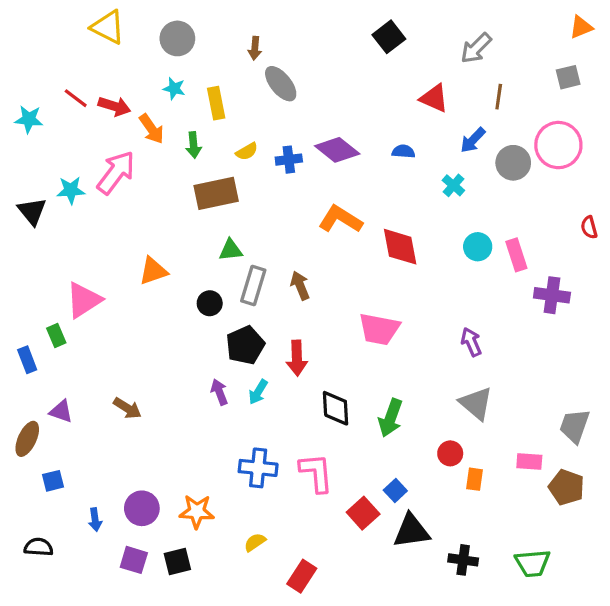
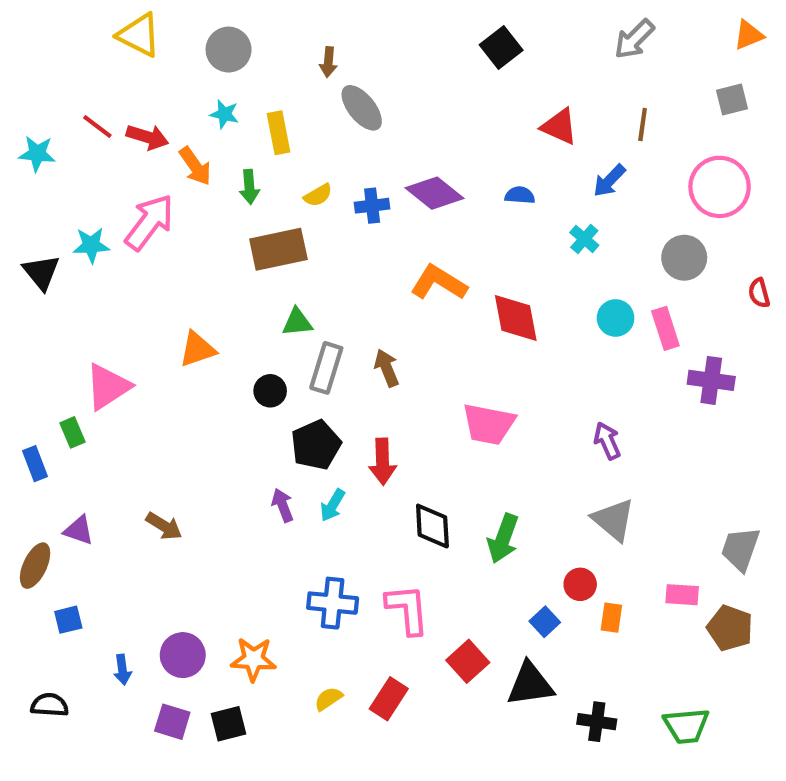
gray arrow: (476, 48) -> (634, 39), moved
gray circle: (513, 163) -> (684, 258), moved
blue square: (395, 491) -> (545, 622), moved
red rectangle: (302, 576) -> (389, 699), moved

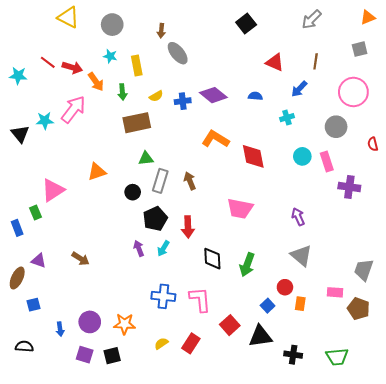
cyan cross: (584, 239) -> (287, 118), turned 32

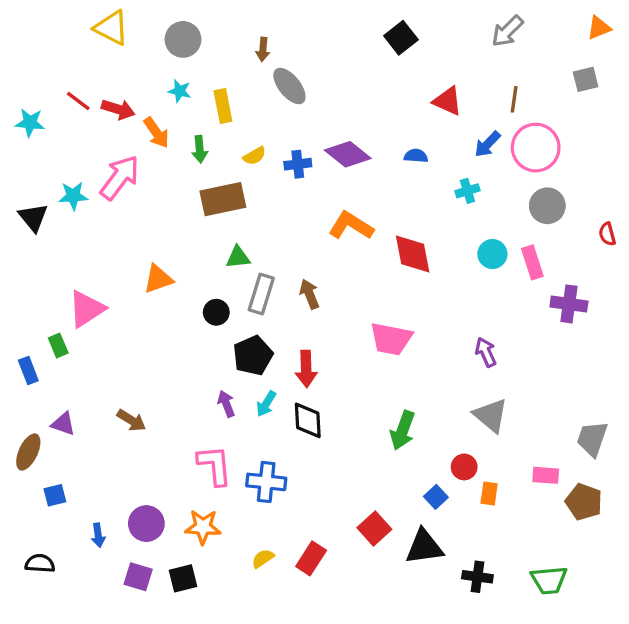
pink circle: (353, 92) -> (536, 148), moved
black diamond: (212, 259) -> (308, 420), moved
pink L-shape: (200, 299) -> (215, 465), moved

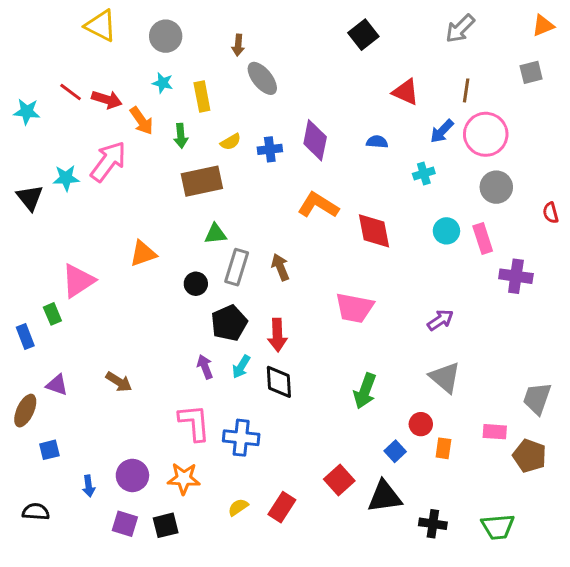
purple diamond: (348, 154) -> (315, 140), turned 63
purple arrow: (486, 352) -> (440, 320), turned 80

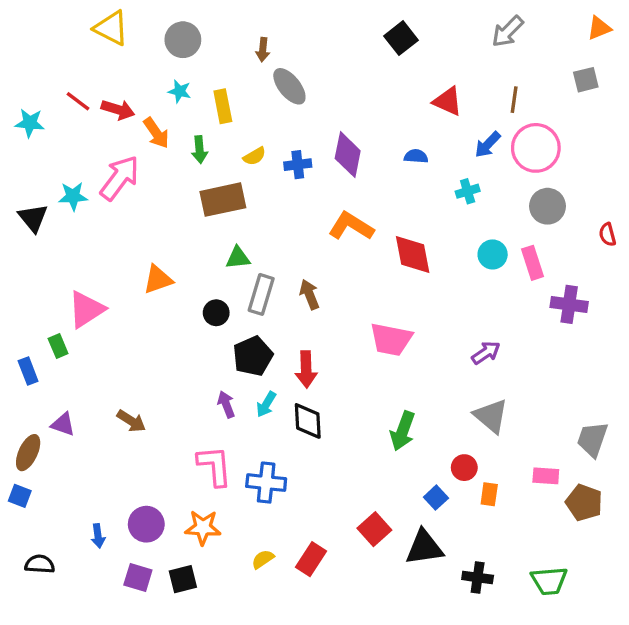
blue square: (49, 450) -> (20, 496), moved, turned 35

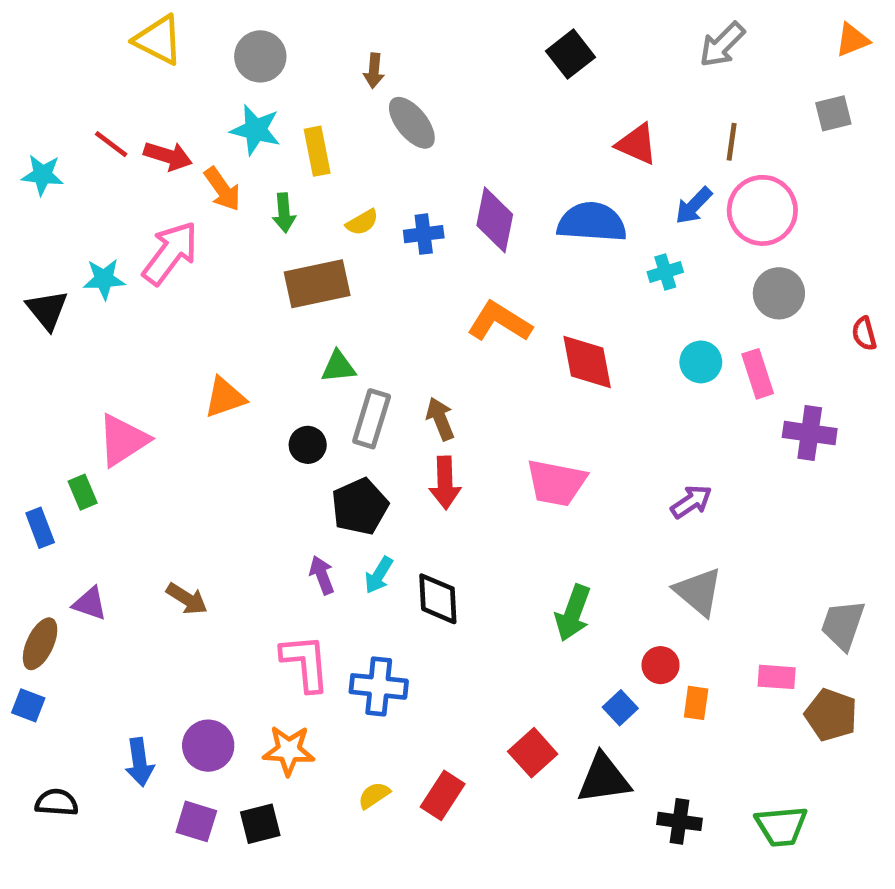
cyan star: (180, 91) -> (256, 130), size x1.5
blue semicircle: (416, 156) -> (592, 222), size x2.0
red arrow: (306, 369) -> (445, 483), moved
blue arrow: (98, 536) -> (140, 762), size x1.4

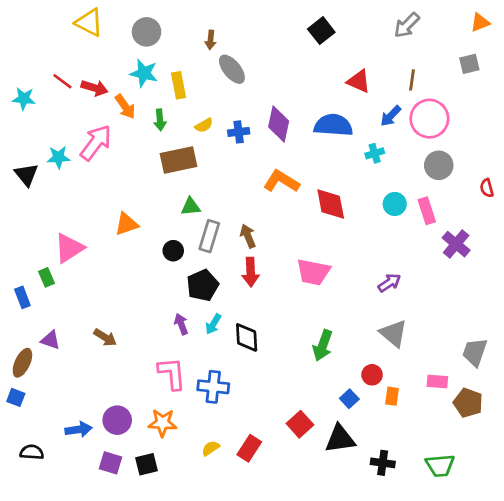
purple cross: (810, 433) -> (456, 244), turned 32
blue arrow: (140, 762) -> (78, 429), turned -90

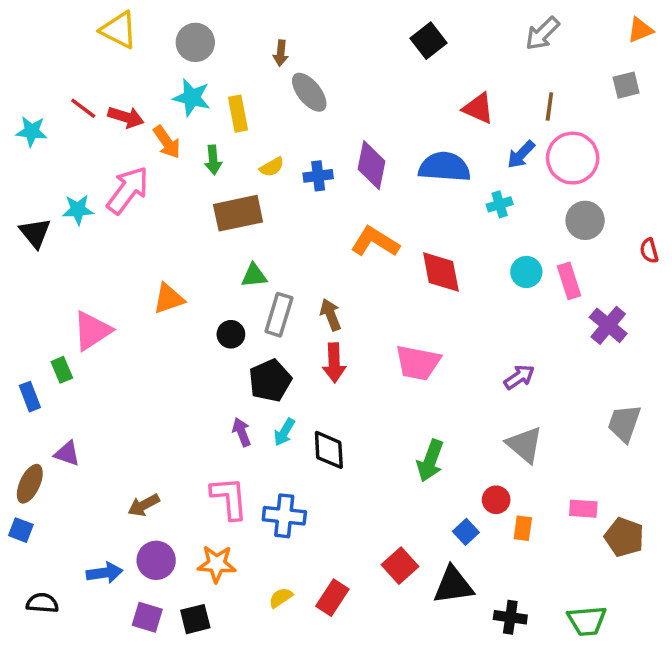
brown arrow: (105, 337) -> (144, 505), moved, turned 120
gray trapezoid: (475, 352) -> (624, 423), moved

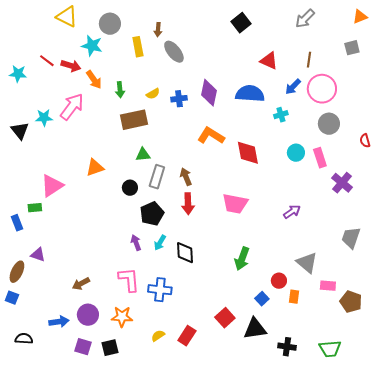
cyan star: (192, 98) -> (92, 46), moved
yellow rectangle: (238, 114) -> (138, 47), moved
green rectangle: (62, 370) -> (35, 208), turned -72
gray triangle: (525, 445) -> (307, 263), moved

